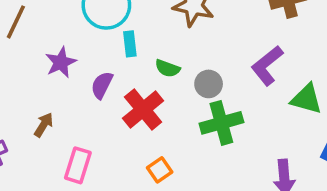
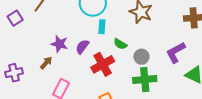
purple star: (61, 62) -> (59, 44), moved, turned 30

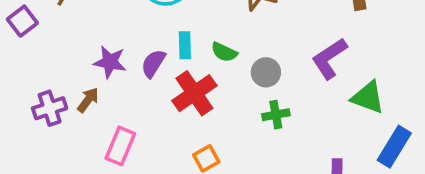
cyan rectangle: (102, 27) -> (185, 45), moved
purple cross: (14, 73) -> (50, 108), moved
green cross: (145, 80) -> (276, 115), size x0.6

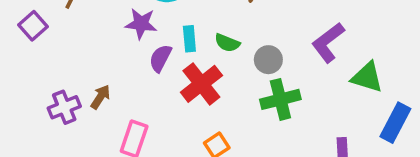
purple star: (110, 62) -> (141, 24), moved
green cross: (276, 115) -> (280, 99), size x1.5

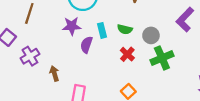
red cross: (201, 84) -> (127, 54), moved, size x0.6
brown arrow: (100, 97) -> (54, 73), turned -40
purple cross: (64, 107) -> (30, 56), moved

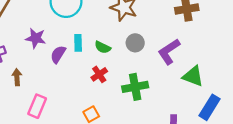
purple star: (72, 26) -> (36, 38), moved
gray circle: (151, 35) -> (135, 43), moved

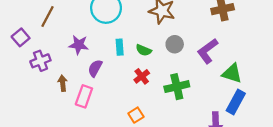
purple semicircle: (58, 54) -> (95, 68), moved
pink rectangle: (37, 106) -> (84, 96), moved
blue rectangle: (210, 107) -> (236, 102), moved

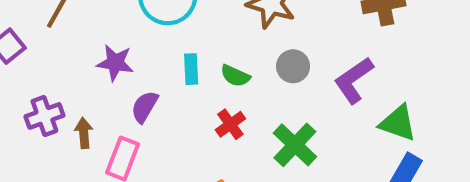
purple cross: (40, 61) -> (44, 116), moved
green cross: (177, 87) -> (295, 145), turned -35

